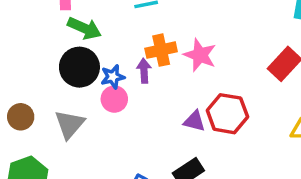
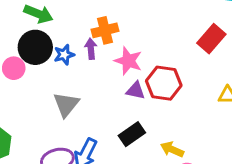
pink star: (200, 55) -> (128, 61), moved
pink circle: (114, 99) -> (14, 68), moved
gray triangle: (70, 124) -> (66, 105), moved

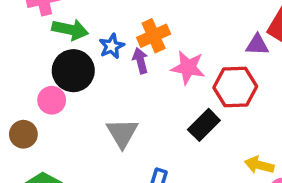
blue star: (64, 55) -> (112, 46), moved
purple triangle: (136, 90) -> (257, 45), moved
black rectangle: (132, 134) -> (204, 125), moved

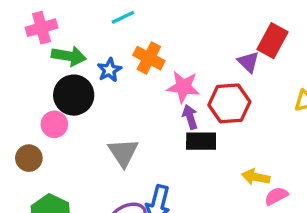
orange cross: (154, 36) -> (149, 58), turned -36
purple triangle: (257, 45) -> (248, 62), turned 45
purple arrow: (140, 61) -> (190, 117), moved
black rectangle: (204, 125) -> (201, 141), turned 48

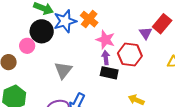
blue star: (109, 70) -> (65, 21), size x1.6

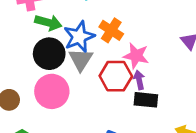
pink circle: (27, 46) -> (52, 91), moved, size x1.6
red hexagon: (130, 55) -> (116, 76), moved
gray triangle: (63, 70) -> (81, 60), moved

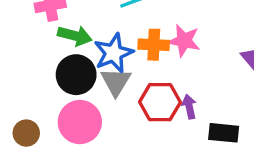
orange cross: (111, 30) -> (154, 45), turned -30
pink star: (136, 56) -> (184, 41), moved
black rectangle: (146, 100) -> (224, 133), moved

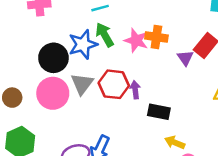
green arrow: (75, 36) -> (105, 35), moved, turned -140
orange cross: (154, 45) -> (156, 37), moved
gray triangle: (116, 82) -> (82, 84), moved

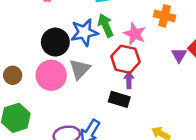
orange cross: (156, 37) -> (165, 16), moved
red hexagon: (114, 84) -> (125, 59), moved
black rectangle: (159, 112) -> (119, 99), moved

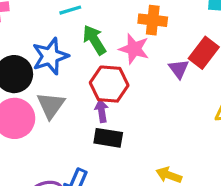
green arrow: (106, 25) -> (94, 40), moved
pink star: (135, 34) -> (134, 49), moved
purple arrow: (129, 80) -> (102, 111), moved

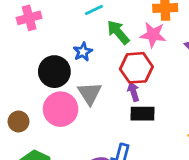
blue star: (50, 56) -> (83, 52), size x0.6

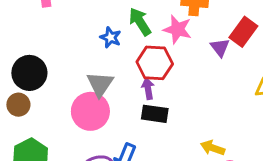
blue star: (83, 52) -> (111, 37), moved, turned -30
black circle: (54, 72) -> (29, 73), moved
pink circle: (61, 109) -> (90, 111), moved

